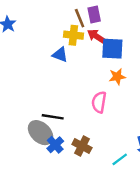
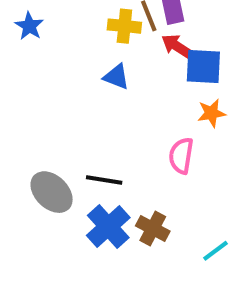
yellow cross: (73, 35) -> (124, 26), moved
gray ellipse: (41, 133) -> (52, 192), moved
blue cross: (55, 145) -> (108, 226), size x1.5

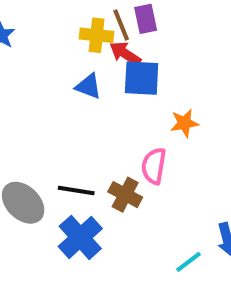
red arrow: (177, 46) -> (125, 54), moved
blue square: (203, 67) -> (142, 78), moved
brown cross: (153, 229) -> (125, 195), moved

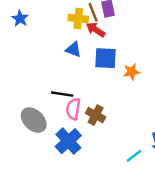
blue square: (142, 78) -> (105, 58), moved
pink semicircle: (154, 166) -> (73, 109), moved
black line: (76, 190) -> (62, 94), moved

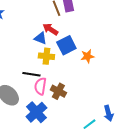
yellow cross: (78, 18) -> (46, 56), moved
red arrow: (96, 30) -> (50, 29), moved
blue square: (105, 58) -> (66, 45), turned -30

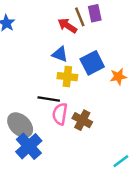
red arrow: (50, 29) -> (67, 26), moved
blue cross: (36, 112) -> (29, 146), moved

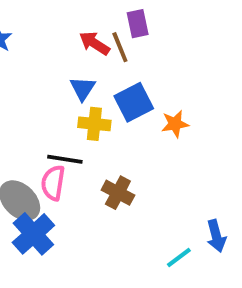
brown line: (80, 17) -> (120, 47), moved
blue triangle: (60, 54) -> (83, 88), turned 42
pink semicircle: (60, 114) -> (53, 183), moved

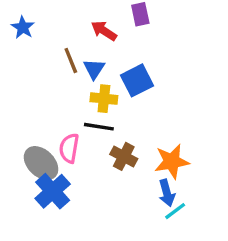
brown line: (120, 47) -> (71, 61), moved
orange star: (175, 124) -> (172, 161), moved, size x1.5
black line: (65, 159) -> (99, 127), moved
blue arrow: (216, 236) -> (167, 193), moved

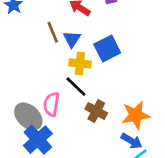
black line: (99, 127) -> (76, 87), turned 35
blue arrow: (167, 193) -> (132, 141), turned -45

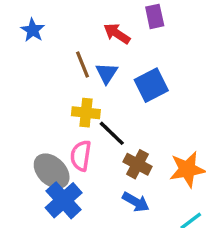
yellow cross: (80, 63) -> (86, 113), moved
blue arrow: (132, 141) -> (136, 202), moved

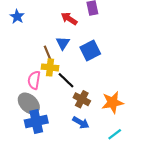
brown line: (82, 65) -> (48, 54), moved
pink semicircle: (81, 156) -> (34, 80), moved
blue cross: (64, 200) -> (36, 122), turned 30

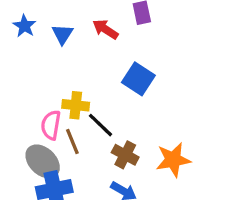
blue triangle: (63, 43) -> (62, 34), moved
blue square: (90, 50) -> (138, 79), turned -30
brown line: (48, 54) -> (72, 142), moved

